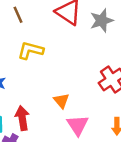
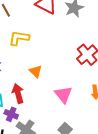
orange triangle: (61, 101) -> (36, 71), moved

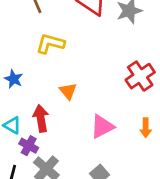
pink triangle: (63, 95) -> (102, 126), turned 36

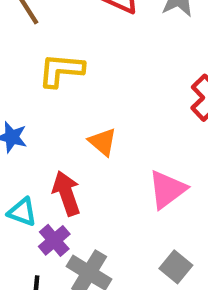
purple cross: (29, 146) -> (54, 240), turned 30

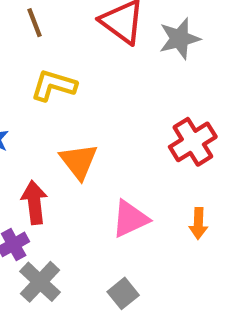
orange triangle: (103, 142) -> (79, 161), size x1.4

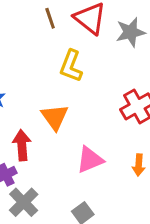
brown line: (35, 23) -> (50, 18), moved
yellow L-shape: (54, 85) -> (71, 66), moved, turned -88

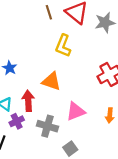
orange triangle: (55, 117) -> (51, 81), turned -36
gray cross: (24, 202) -> (47, 126), moved, turned -30

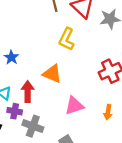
purple cross: (17, 121) -> (15, 111), turned 32
gray cross: (47, 126) -> (33, 126), moved

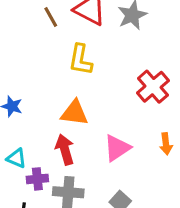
red arrow: (28, 92) -> (65, 149), moved

